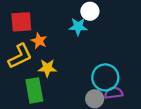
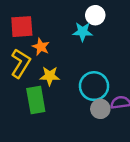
yellow L-shape: (20, 56) -> (21, 63), turned -32
cyan circle: (105, 77) -> (94, 86), moved

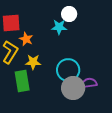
gray circle: (100, 109) -> (73, 88), size x1.5

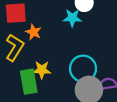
yellow star: (33, 62) -> (42, 70), moved

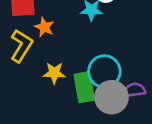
green rectangle: (29, 82) -> (84, 87), moved

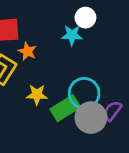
green rectangle: (84, 87) -> (65, 108), turned 68
purple semicircle: (134, 90) -> (112, 111), turned -45

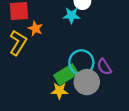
yellow star: (37, 95) -> (59, 91), moved
purple semicircle: (112, 111) -> (104, 67), moved, turned -70

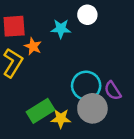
cyan star: (71, 15) -> (61, 29), moved
green rectangle: (66, 74) -> (41, 111), moved

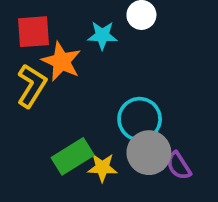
orange star: (33, 46) -> (61, 61), size x1.5
purple semicircle: (113, 91) -> (179, 166), moved

